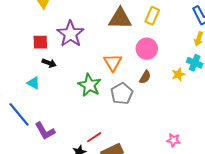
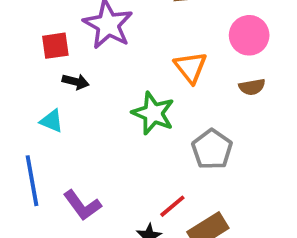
brown semicircle: (145, 77) -> (252, 87), turned 56
gray pentagon: (122, 94) -> (212, 149), moved
blue line: (19, 114) -> (32, 181), turned 36

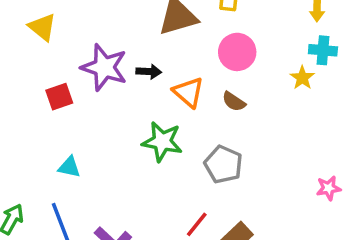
black arrow: (76, 82) -> (149, 72), moved
brown semicircle: (252, 87) -> (234, 102), moved, turned 55

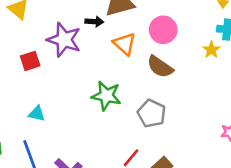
black arrow: (149, 72) -> (94, 22), moved
orange triangle: (189, 92) -> (125, 44), moved
brown semicircle: (234, 102) -> (160, 67), size x1.5

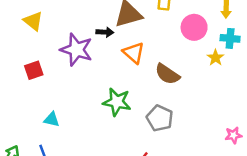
pink circle: (163, 30) -> (194, 27), moved
red square: (30, 61) -> (34, 70), moved

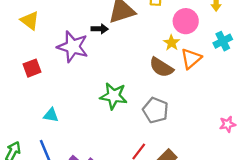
cyan cross: (230, 38) -> (223, 41), moved, turned -30
orange triangle: (134, 53) -> (191, 59), moved, turned 40
yellow star: (215, 58) -> (171, 43), moved

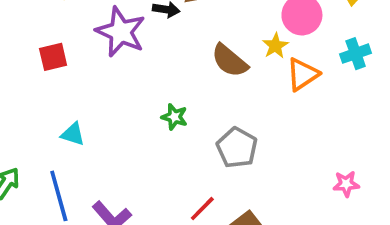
brown semicircle: (161, 67) -> (230, 61), moved
green star: (114, 96) -> (174, 117), size x0.6

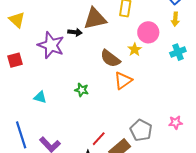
orange triangle: (303, 74) -> (123, 81), moved
cyan triangle: (73, 134) -> (40, 97), moved
gray pentagon: (237, 148) -> (141, 130), moved

